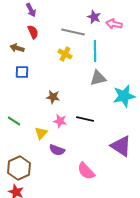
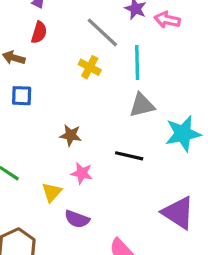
red semicircle: (33, 32) -> (39, 32), turned 40
gray line: (73, 32) -> (102, 32), turned 30
black line: (85, 119) -> (129, 156), moved

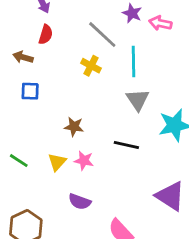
gray triangle: (142, 105) -> (138, 100), turned -50
yellow triangle: (52, 192) -> (57, 162), moved

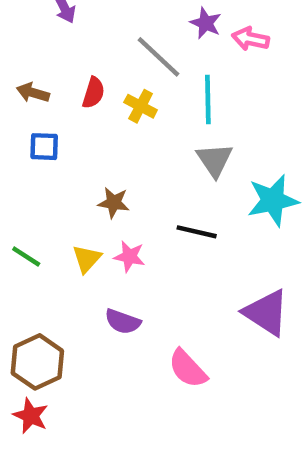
red semicircle: (46, 35) -> (93, 93), moved

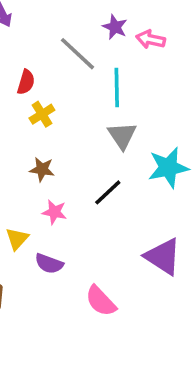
yellow cross: (141, 106) -> (42, 114), moved, turned 30
black line: (197, 232) -> (108, 192), turned -56
yellow triangle: (87, 259) -> (17, 239), moved

